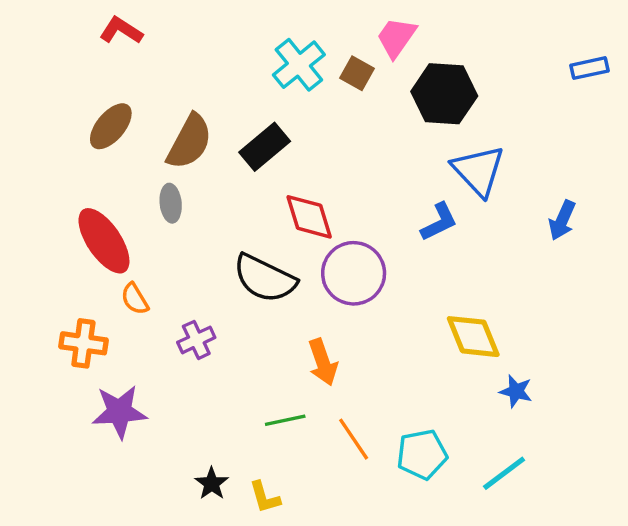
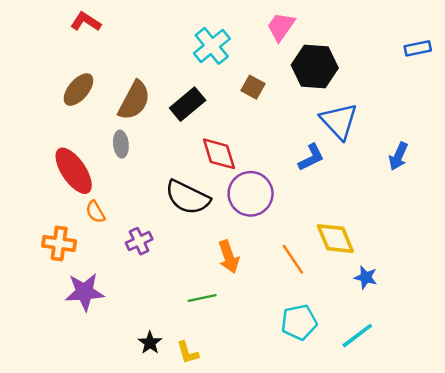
brown square: (357, 73) -> (253, 87), moved
orange line: (354, 439) -> (293, 259), moved

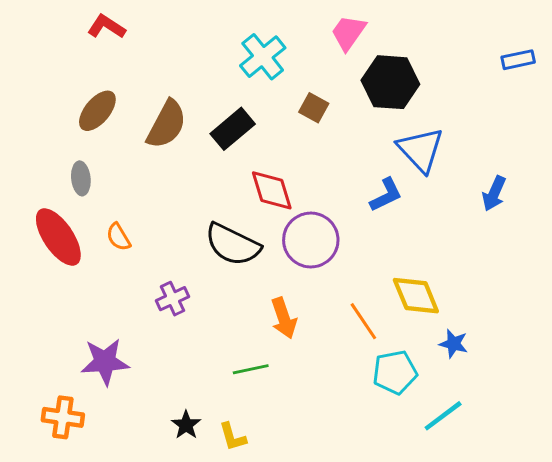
gray ellipse: (121, 144) -> (81, 178), moved
red ellipse: (74, 171) -> (58, 237), moved
orange semicircle: (95, 212) -> (118, 237), moved
orange cross: (59, 243) -> (63, 417), moved
cyan pentagon: (299, 322) -> (395, 372), moved

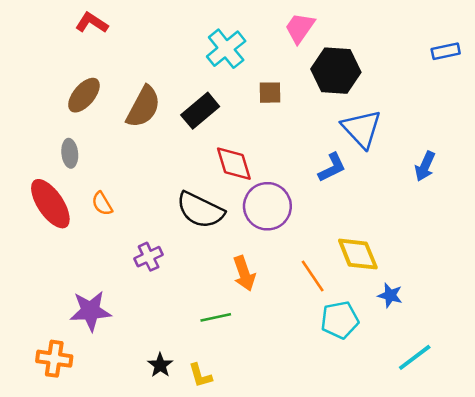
brown square: (314, 108) -> (270, 93), turned -30
cyan line: (443, 416) -> (415, 357), moved

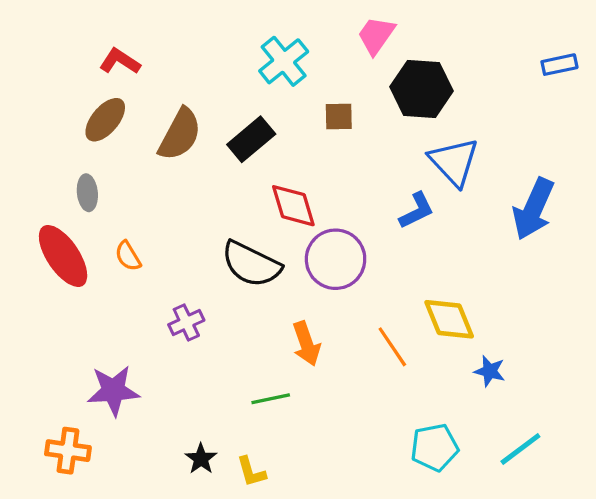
red L-shape: (92, 23) -> (120, 61), moved
blue arrow: (425, 166) -> (533, 209), size x1.6
cyan pentagon: (340, 320) -> (434, 447), moved

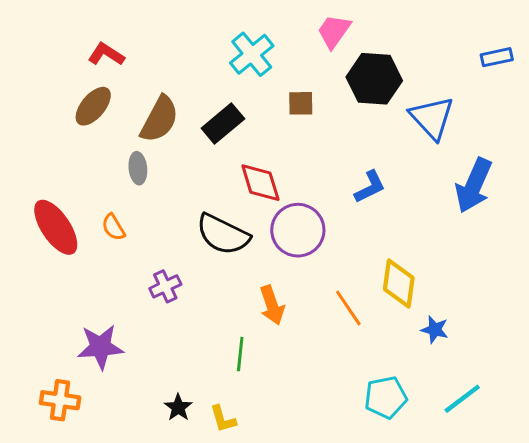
blue triangle: (454, 162) -> (432, 118), moved
gray ellipse: (87, 193) -> (138, 168), moved
yellow diamond: (449, 319) -> (399, 283), turned 30
green line: (271, 399) -> (240, 354), turned -72

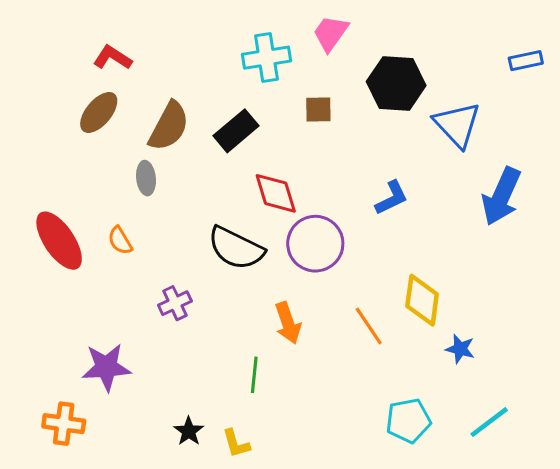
pink trapezoid: (334, 31) -> (331, 33), moved
cyan cross: (252, 54) -> (267, 58), turned 30

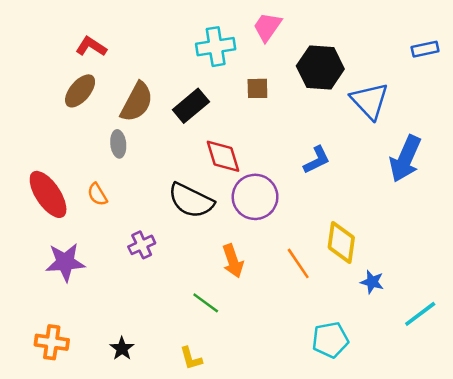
purple star: (106, 367) -> (65, 262), moved
green line: (254, 375) -> (206, 303), turned -60
cyan line: (489, 422) -> (420, 314), moved
black star: (189, 431) -> (122, 348), moved

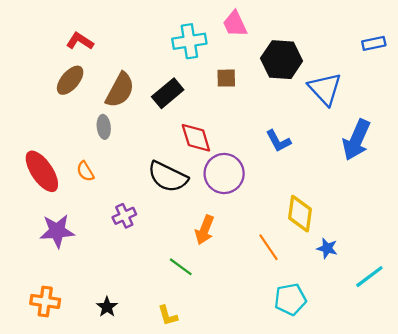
pink trapezoid: (267, 27) -> (235, 24), turned -60
blue L-shape: (317, 160) -> (278, 141), turned 88
orange arrow: (233, 261) -> (205, 230), turned 40
orange line: (298, 263) -> (269, 247), moved

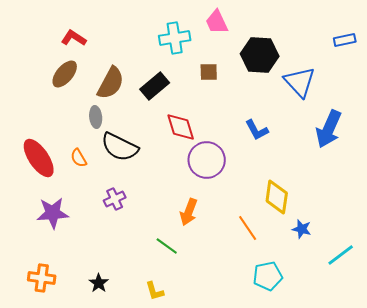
black semicircle: (168, 177) -> (120, 147), moved

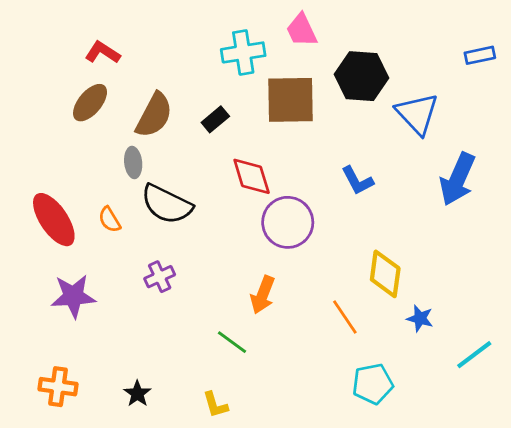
brown square: (209, 72) -> (291, 100), size x2.0
black rectangle: (155, 86) -> (215, 119), size x0.7

